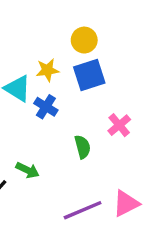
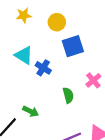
yellow circle: (84, 40) -> (57, 22), moved
yellow star: (47, 70) -> (24, 15), moved

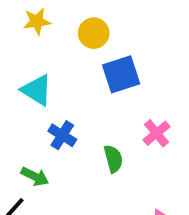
blue cross: (43, 68) -> (62, 135), moved
green arrow: (31, 111) -> (35, 176), moved

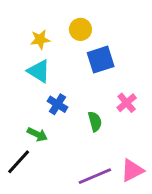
yellow star: (37, 21) -> (40, 39), moved

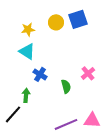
blue square: (101, 60) -> (78, 19), moved
green arrow: (37, 134) -> (26, 95), turned -112
pink triangle: (132, 170) -> (92, 120), turned 30

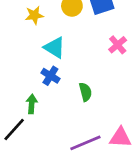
cyan triangle: (27, 51) -> (54, 48), moved
pink cross: (88, 73) -> (118, 45), moved

